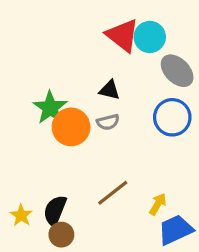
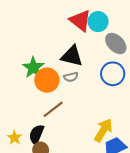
black triangle: (110, 90) -> (72, 56), size x1.6
brown line: (113, 193) -> (53, 109), moved
yellow arrow: (158, 204) -> (103, 130), size x1.6

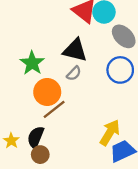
gray semicircle: (71, 77) -> (74, 73), turned -32
orange circle: (47, 80) -> (47, 92), moved

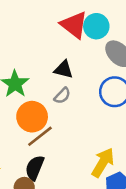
black triangle: (75, 50) -> (64, 69), size x0.7
black semicircle: (36, 137) -> (35, 168), moved

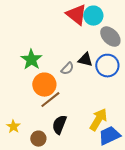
black triangle: (64, 69) -> (85, 60), moved
black semicircle: (35, 168) -> (59, 125), moved

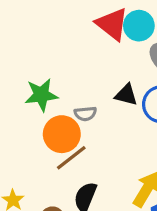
green star: (31, 60) -> (41, 95), turned 30
gray semicircle: (67, 69) -> (85, 114), moved, turned 40

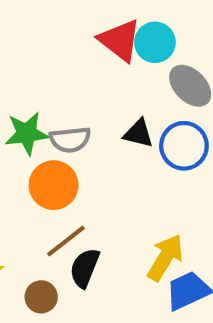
gray semicircle: (85, 114) -> (70, 140), moved, size x1.4
brown line: (71, 158) -> (66, 241), moved

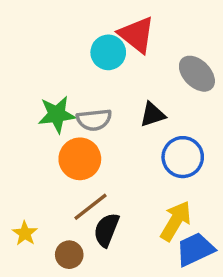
cyan circle: (155, 42) -> (108, 52), moved
black triangle: (138, 133) -> (153, 114), turned -32
blue circle: (184, 146) -> (183, 157), moved

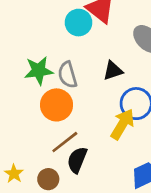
gray semicircle: (94, 120) -> (68, 75), turned 80
yellow arrow: (176, 221) -> (122, 124), moved
yellow star: (25, 233) -> (14, 174), moved

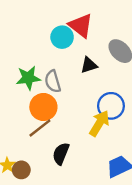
black triangle: (113, 71) -> (89, 65), moved
brown line: (65, 142) -> (40, 128), moved
brown circle: (48, 179) -> (21, 170), moved

